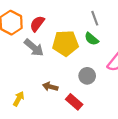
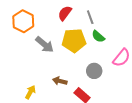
gray line: (95, 18) -> (90, 17), moved
red semicircle: (37, 24) -> (65, 13), moved

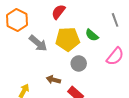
gray line: (90, 17) -> (115, 20), moved
gray circle: (94, 71) -> (79, 63), moved

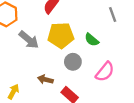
green semicircle: (92, 35) -> (92, 40), moved
pink semicircle: (115, 56) -> (105, 72), moved

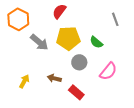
yellow arrow: (13, 92) -> (24, 81), moved

